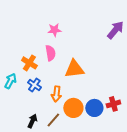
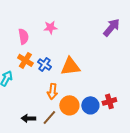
pink semicircle: (50, 53) -> (23, 36), moved
blue cross: (34, 85) -> (44, 64), moved
black arrow: (32, 121) -> (28, 118), turned -112

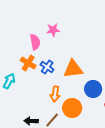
pink semicircle: (23, 36) -> (35, 42), moved
blue circle: (90, 105) -> (93, 89), moved

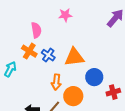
pink star: (53, 30) -> (65, 15), moved

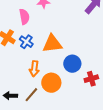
pink semicircle: (36, 30) -> (24, 17), moved

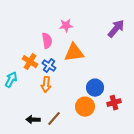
orange triangle: (52, 44) -> (74, 53), moved
orange arrow: (34, 69) -> (46, 85), moved
orange circle: (51, 83) -> (85, 107), moved

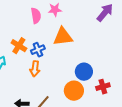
pink semicircle: (47, 41) -> (36, 16), moved
blue cross: (49, 66) -> (38, 50), turned 32

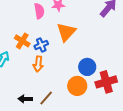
orange triangle: (63, 37) -> (66, 32), turned -40
red cross: (103, 87) -> (106, 82), size x1.5

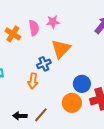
orange cross: (22, 41) -> (13, 34), moved
blue cross: (41, 45) -> (44, 64), moved

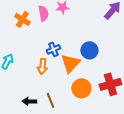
orange triangle: (61, 49) -> (70, 63), moved
blue circle: (82, 84) -> (89, 50), moved
brown line: (41, 115) -> (50, 100), turned -63

